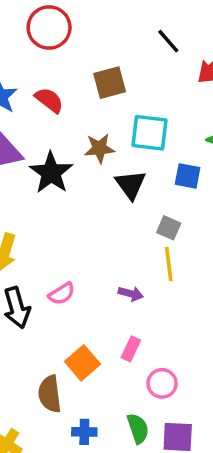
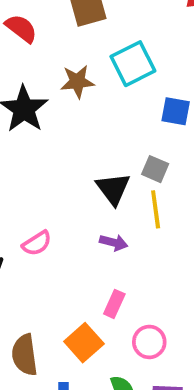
cyan square: (149, 133) -> (133, 64), turned -33
black triangle: (131, 185) -> (113, 189), moved
orange square: (82, 363) -> (84, 343), moved

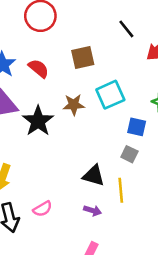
gray square: (155, 169) -> (129, 154), moved
black triangle: (113, 189) -> (94, 176), turned -40

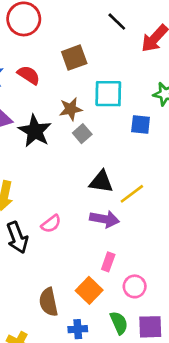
cyan square: (110, 95) -> (108, 94), turned 32
gray square: (129, 154) -> (82, 134), moved, turned 30
yellow line: (121, 190) -> (132, 194), turned 65
purple arrow: (92, 211) -> (104, 219), size x1.5

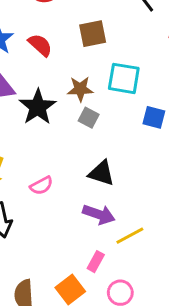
gray square: (82, 134) -> (89, 118), turned -30
yellow line: (132, 194) -> (130, 236), moved
pink semicircle: (51, 224) -> (41, 186), moved

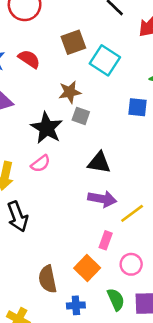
cyan square: (124, 78) -> (105, 60), moved, turned 32
black star: (38, 107) -> (47, 128), moved
pink semicircle: (41, 186) -> (41, 164), moved

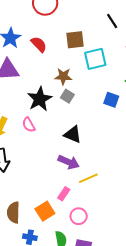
cyan square: (105, 60) -> (95, 59), turned 30
pink semicircle: (41, 164) -> (29, 125), turned 84

